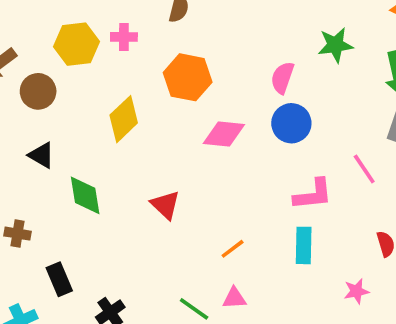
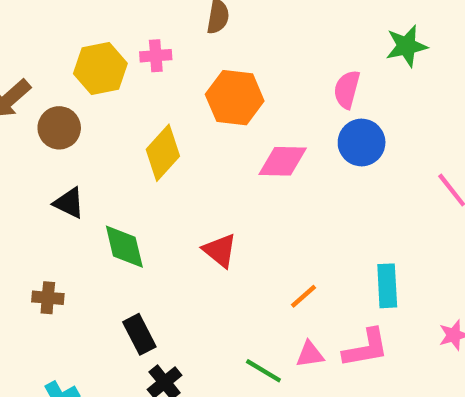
pink L-shape: (313, 194) -> (366, 348), moved
black rectangle: (59, 279) -> (139, 334), moved

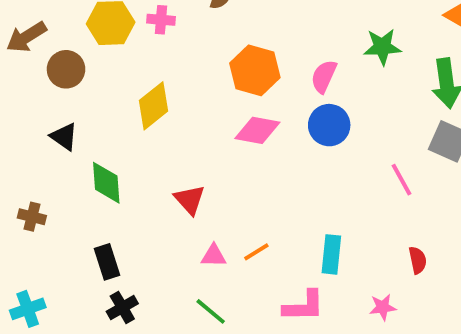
orange hexagon: (235, 98) -> (255, 70), moved
pink triangle: (310, 354) -> (214, 256), moved

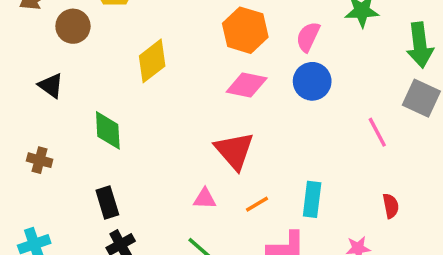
black triangle: (64, 137) -> (51, 86), moved
red triangle: (190, 200) -> (234, 151), moved, size x1.4
orange line: (256, 252) -> (257, 204), moved

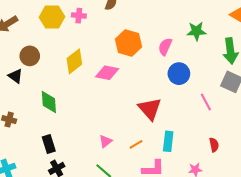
brown circle: (73, 26) -> (30, 56), moved
blue circle: (312, 81) -> (179, 74), moved
pink diamond: (247, 85) -> (107, 73), moved
red triangle: (234, 151) -> (150, 109), moved
pink triangle: (205, 199) -> (106, 141), turned -40

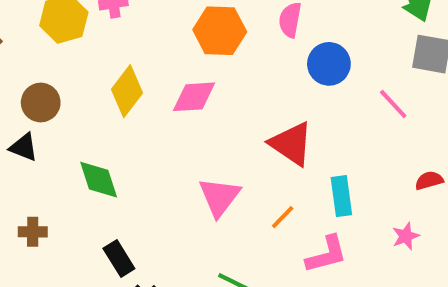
pink triangle: (106, 141) -> (219, 197), moved, size x1.6
red semicircle: (214, 145) -> (429, 180), turned -80

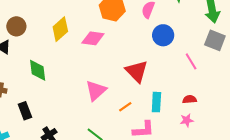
red semicircle: (429, 180) -> (190, 99), moved
pink star: (406, 236) -> (187, 120), moved
black rectangle: (119, 259) -> (25, 111), moved

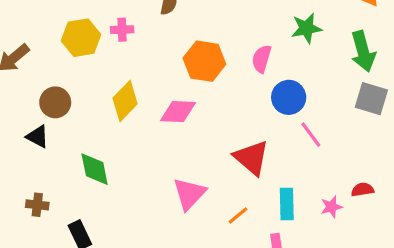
pink line: (191, 61) -> (311, 135), moved
red semicircle: (190, 99) -> (362, 190), moved
pink star: (187, 120) -> (331, 207), moved

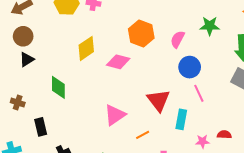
brown circle: (55, 102) -> (23, 36), moved
black triangle: (38, 136) -> (27, 60), turned 49
cyan rectangle: (287, 204) -> (181, 119), moved

